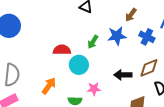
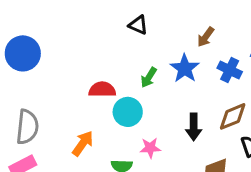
blue star: (117, 36) -> (185, 68), turned -30
black arrow: (123, 75) -> (194, 127), turned -90

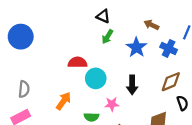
brown arrow: (206, 37) -> (151, 25), turned 80
green arrow: (149, 77) -> (107, 37), moved
gray semicircle: (27, 127) -> (24, 89), size x0.7
black arrow: (194, 127) -> (132, 85), moved

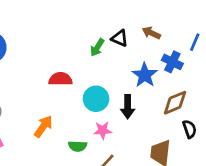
black triangle: (103, 16) -> (120, 38), moved
blue star: (136, 47) -> (145, 75), moved
cyan circle: (96, 78) -> (96, 99), moved

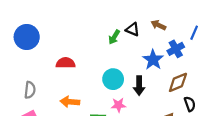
blue cross: (172, 62) -> (176, 49), turned 35
red semicircle: (60, 79) -> (66, 63), moved
orange arrow: (43, 126) -> (70, 102), turned -120

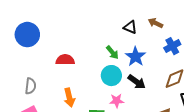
green arrow: (114, 37) -> (112, 52), moved, turned -72
blue star: (153, 60) -> (136, 57), moved
black arrow: (139, 86) -> (137, 82), turned -54
orange arrow: (70, 102) -> (69, 98), turned -108

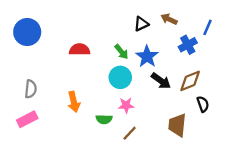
black triangle: (130, 27) -> (141, 24), turned -48
red semicircle: (65, 60) -> (80, 49), moved
black arrow: (137, 82) -> (161, 81), moved

